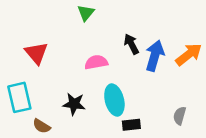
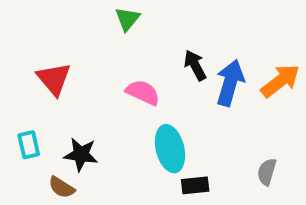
pink semicircle: (96, 62) -> (143, 92), turned 35
cyan rectangle: (19, 97) -> (29, 145), size x0.6
black star: (74, 104) -> (81, 154), moved

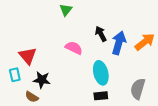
red triangle: (54, 79) -> (28, 56), moved
cyan ellipse: (170, 149) -> (101, 73), moved
gray semicircle: (267, 172) -> (138, 89), size x1.5

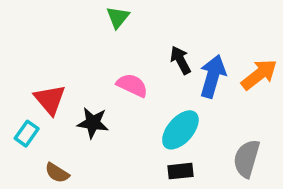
cyan ellipse: (101, 73) -> (180, 130), turned 55
cyan rectangle: (15, 75) -> (27, 134), turned 48
black star: (42, 80) -> (93, 123), moved

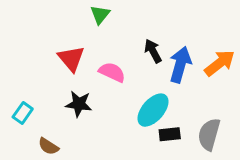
red triangle: (50, 100) -> (71, 59), moved
black rectangle: (180, 171) -> (170, 134), moved

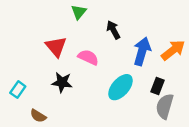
black arrow: (153, 51) -> (113, 30), moved
black rectangle: (170, 134) -> (158, 86), moved, turned -63

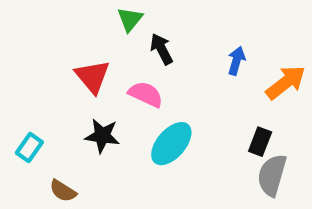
black arrow: (113, 30) -> (161, 49), moved
blue arrow: (142, 51) -> (236, 61), moved, size x0.6
cyan ellipse: (121, 87) -> (171, 144), moved

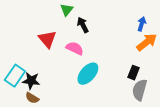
blue arrow: (236, 61) -> (142, 24), moved
black star: (102, 136) -> (31, 81), moved
cyan rectangle: (29, 148) -> (15, 76), size x1.5

